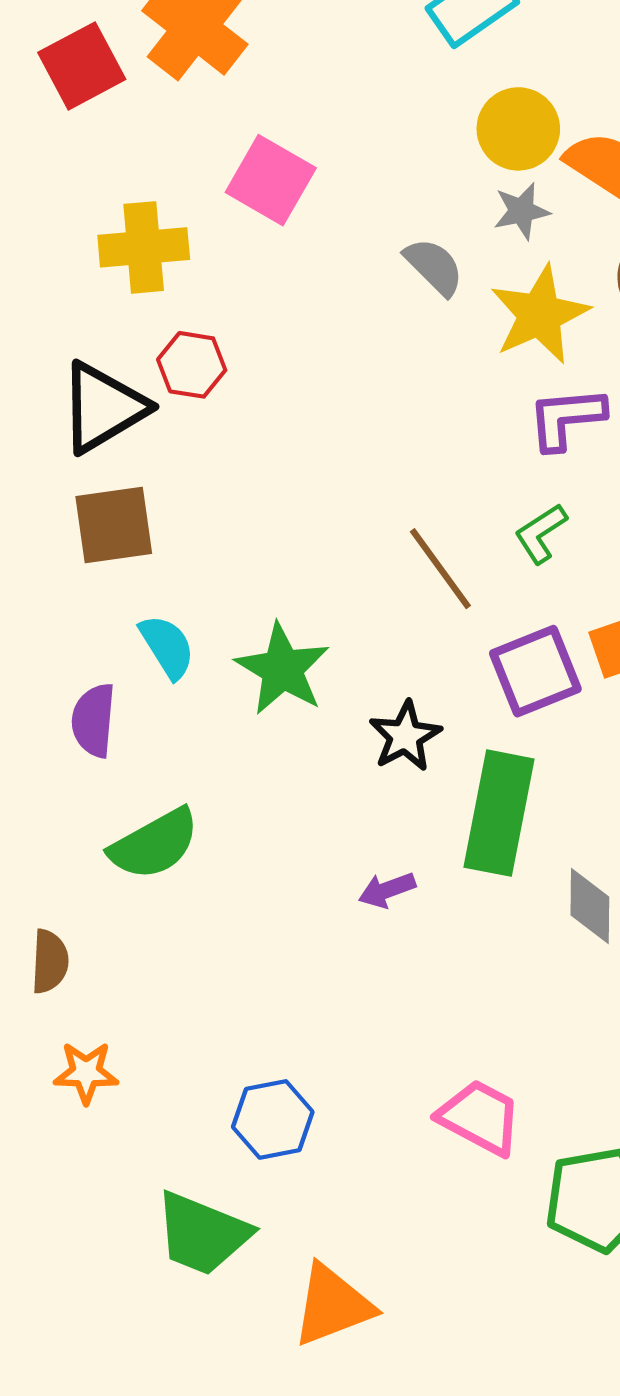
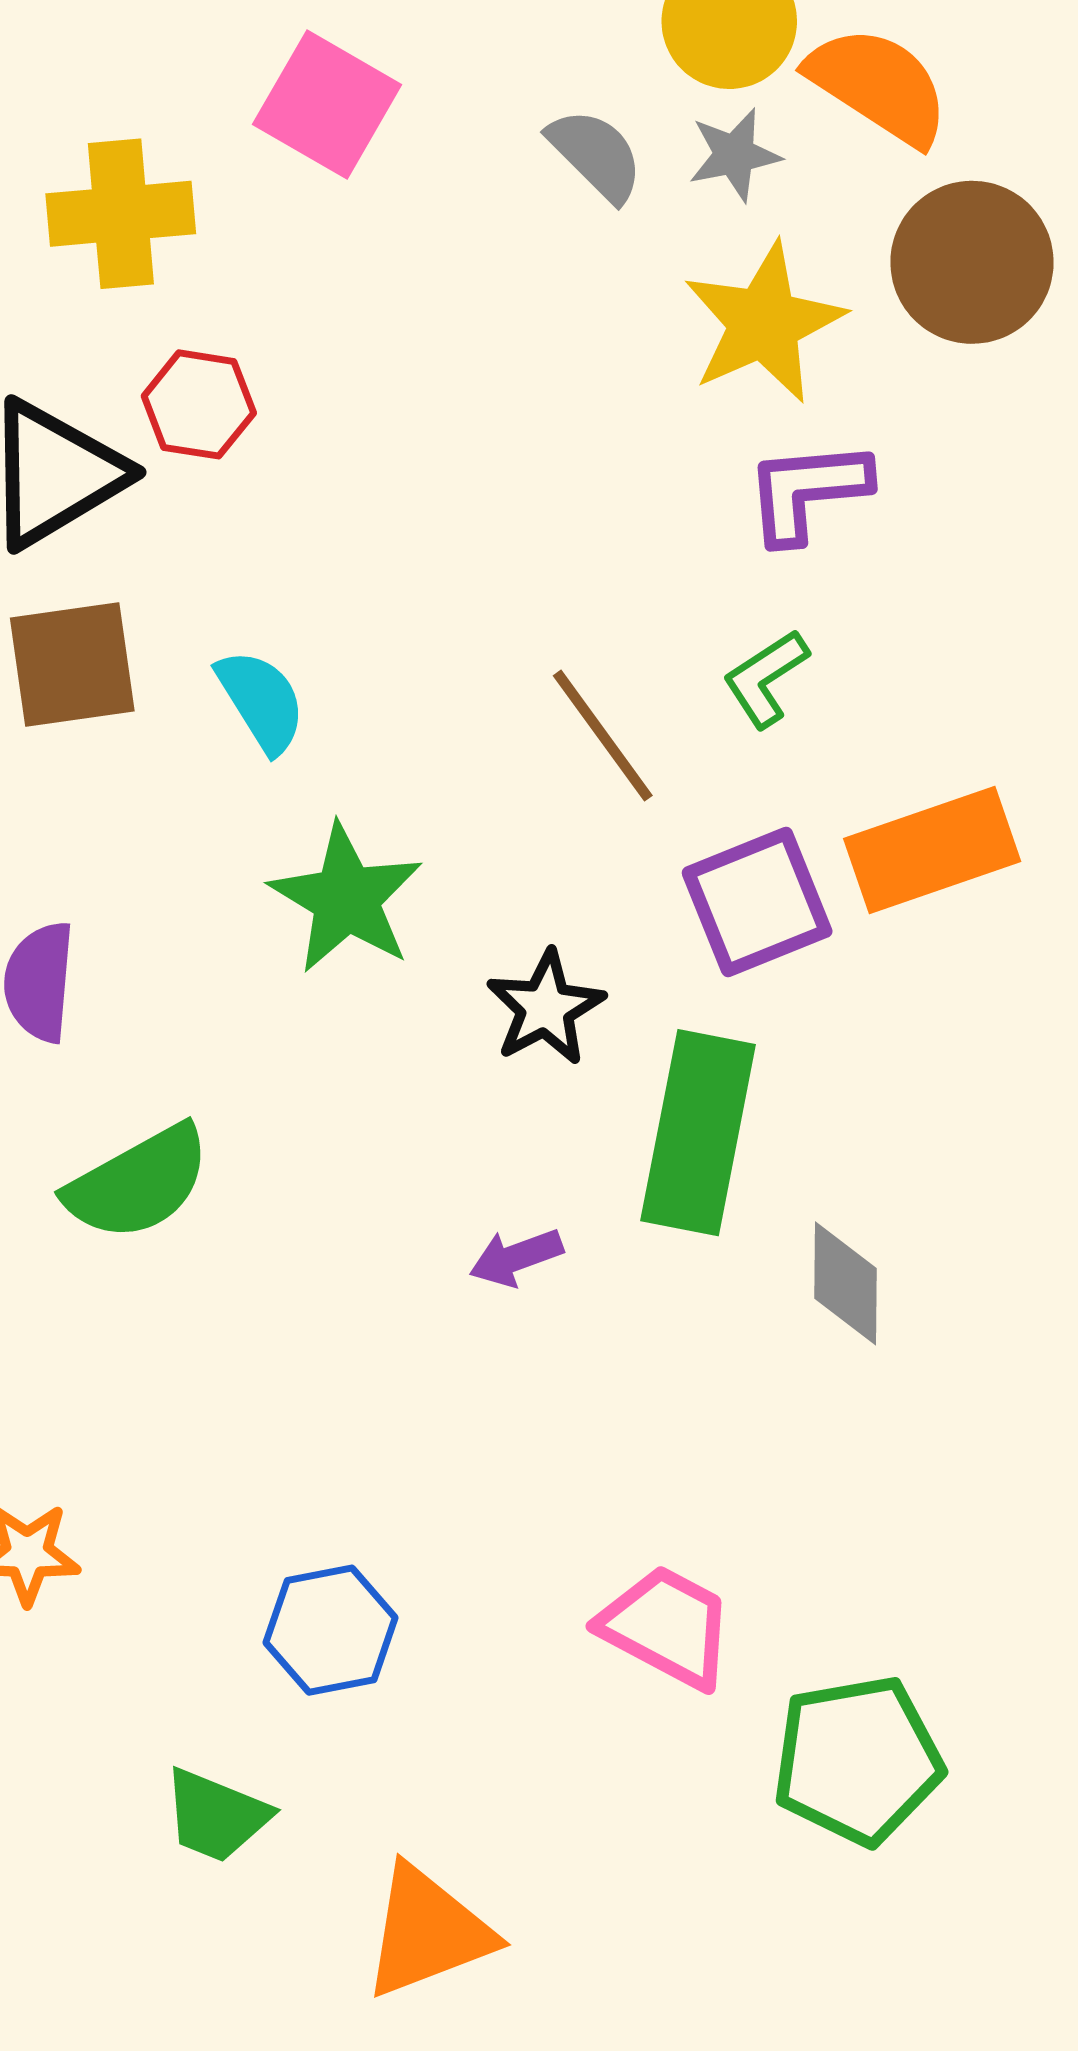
gray semicircle: (434, 267) -> (596, 155), moved
cyan semicircle: (167, 647) -> (261, 701), moved
green trapezoid: (202, 1234) -> (216, 1816), size x0.7

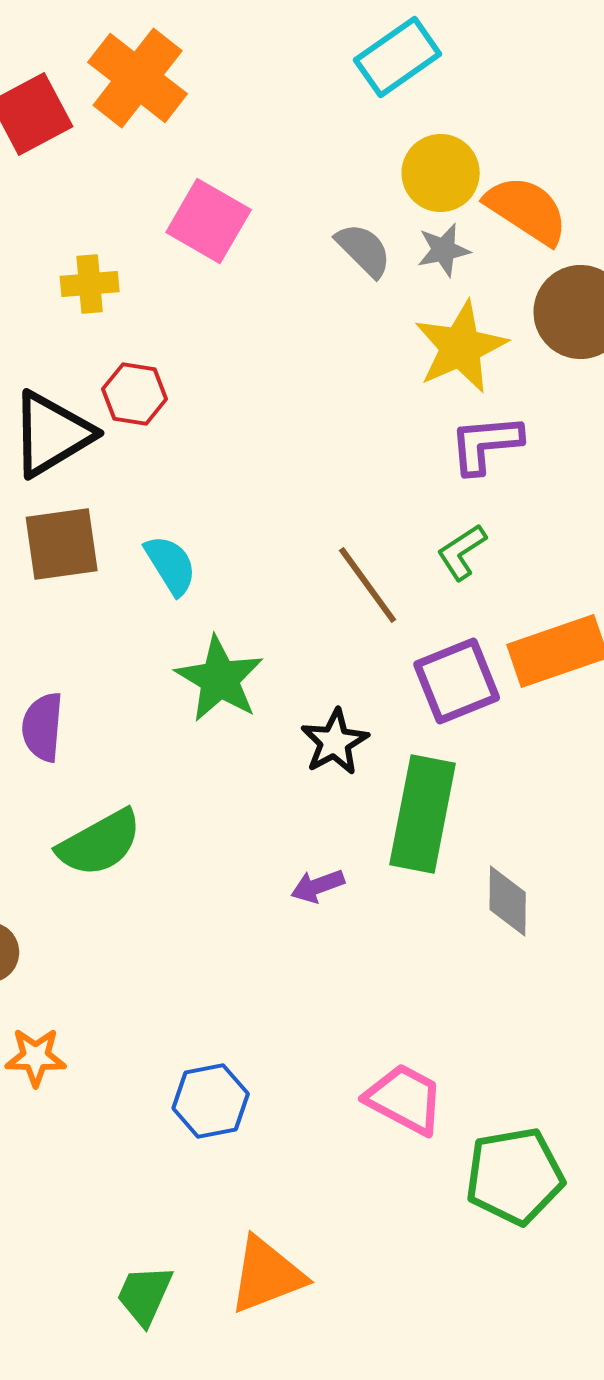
yellow cross: (121, 214) -> (90, 284), size x0.7
green trapezoid: (216, 1816) -> (145, 1295), moved, turned 92

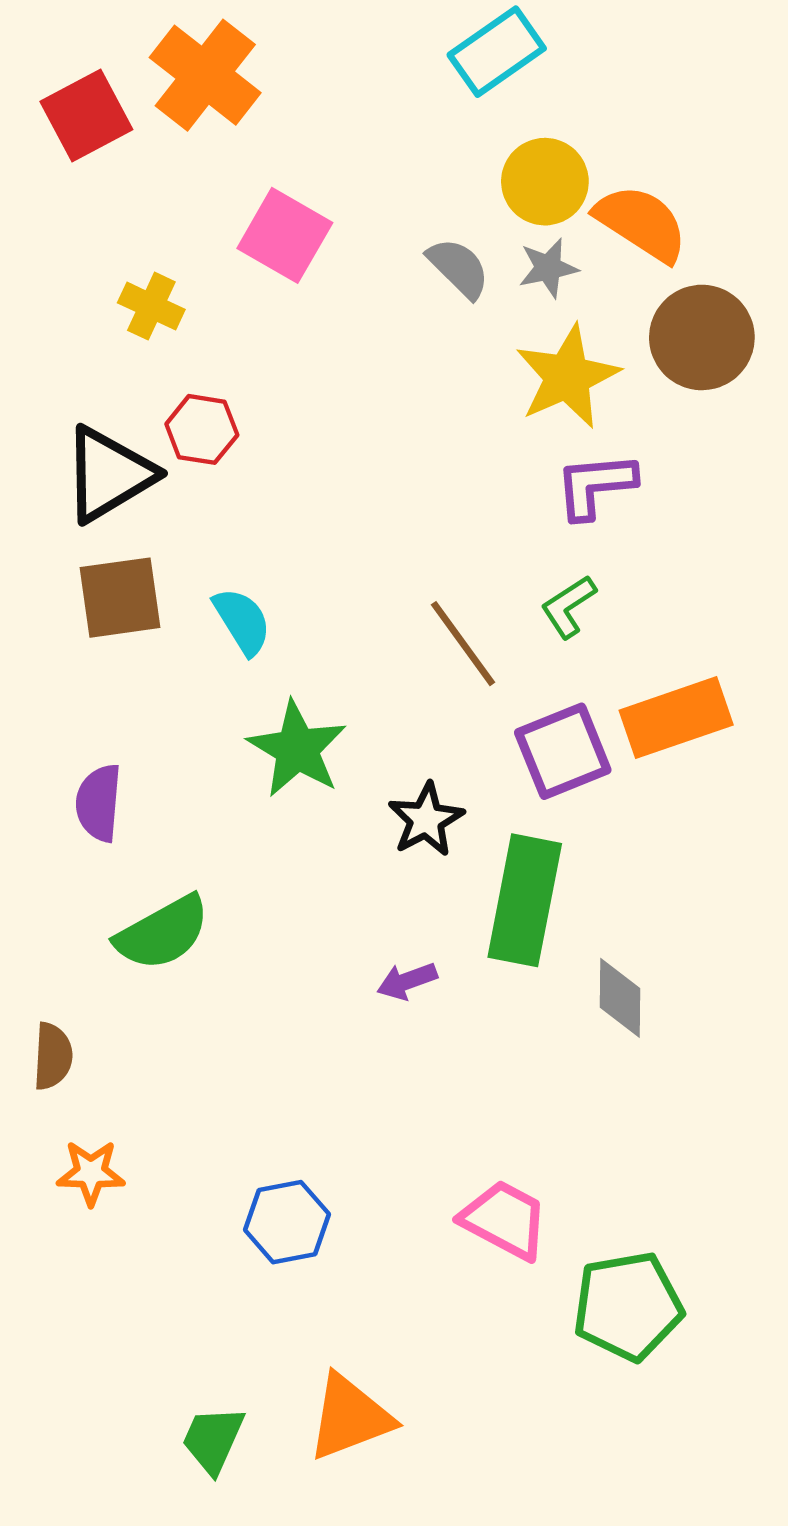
yellow cross: (90, 284) -> (151, 306), turned 30

